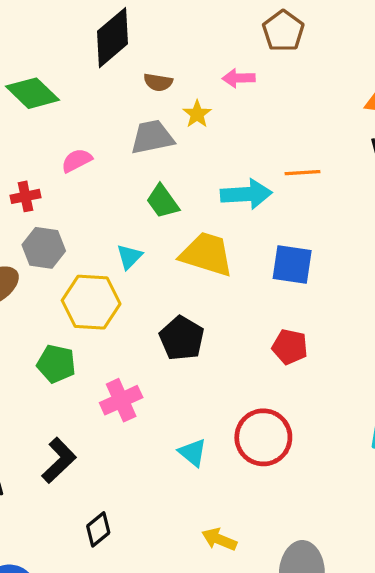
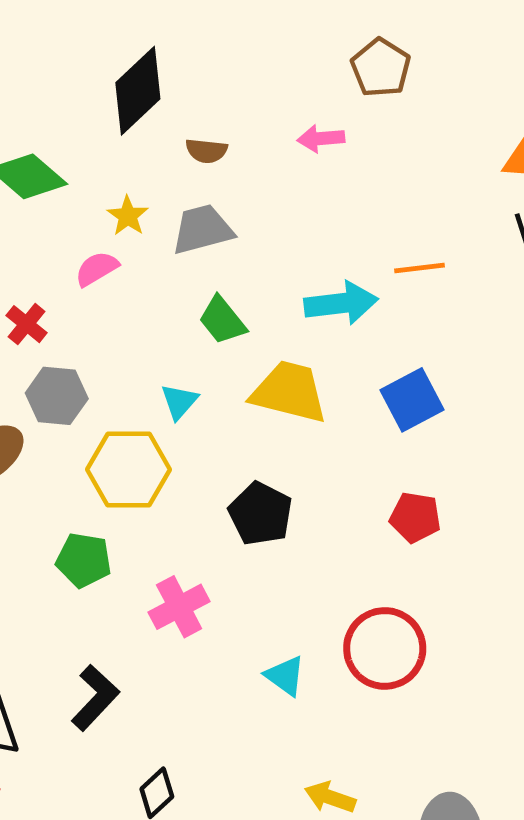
yellow star: (197, 114) -> (128, 216), moved
red cross: (25, 196) -> (27, 324), turned -36
blue square: (292, 265) -> (412, 400), turned -33

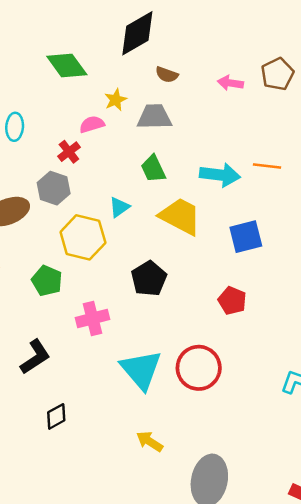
brown pentagon: (381, 68) -> (277, 74), moved
red cross: (27, 324) -> (69, 152), moved
cyan triangle: (285, 676) -> (141, 370), size x1.8

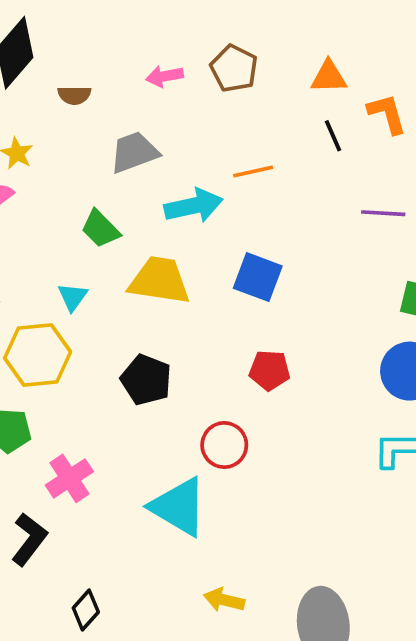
brown pentagon: (277, 74) -> (234, 68), moved
gray trapezoid: (154, 117) -> (134, 152), moved
blue square: (246, 237) -> (258, 277), turned -36
pink cross: (93, 318) -> (69, 478), moved
red circle: (199, 368) -> (224, 445), moved, size x0.7

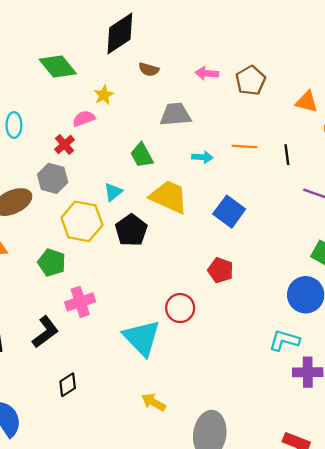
black line: (333, 136) -> (287, 155), moved
cyan arrow: (194, 206) -> (202, 157), size x0.6
black pentagon: (146, 380) -> (131, 230), moved

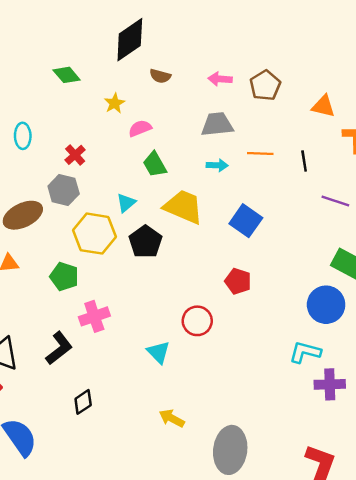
green diamond: (58, 67) -> (67, 75), size x0.7
gray trapezoid: (175, 114) -> (217, 124), moved
pink semicircle: (84, 119) -> (140, 128), moved
cyan triangle: (142, 338) -> (158, 352), size x0.6

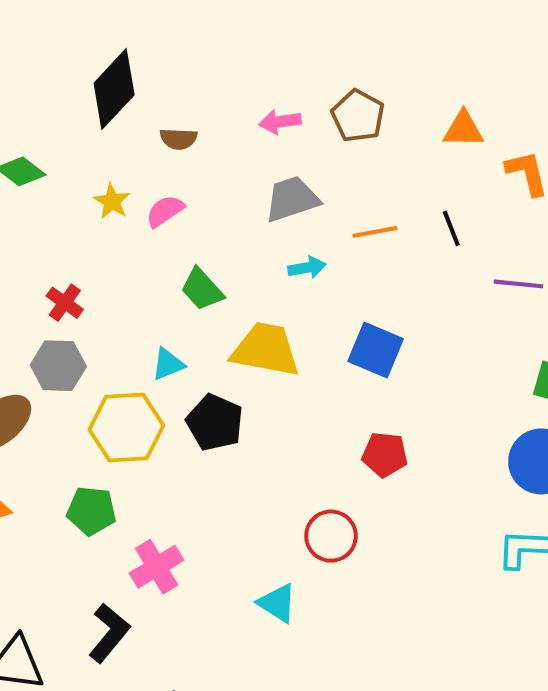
pink semicircle: (140, 128) -> (165, 211), moved
cyan triangle: (126, 203) -> (168, 364), turned 30

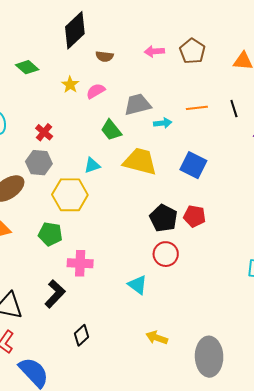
gray trapezoid: (292, 199) -> (138, 104), moved
black pentagon: (215, 422) -> (164, 218), moved
pink cross: (157, 567) -> (80, 263), turned 30

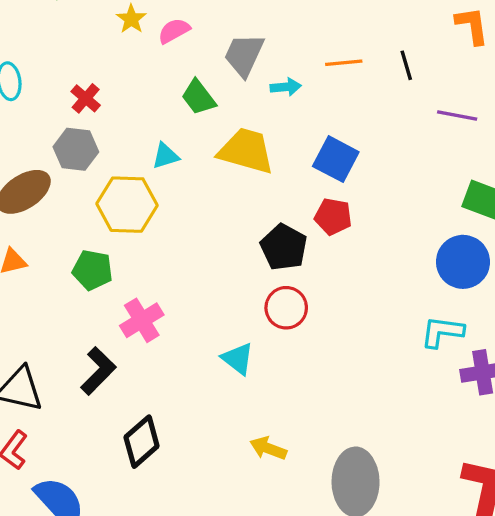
gray trapezoid: (138, 104) -> (244, 55), turned -52
red pentagon: (194, 216) -> (333, 217), moved
pink cross: (80, 263) -> (142, 320), turned -35
black diamond: (82, 335) -> (142, 442), size x1.4

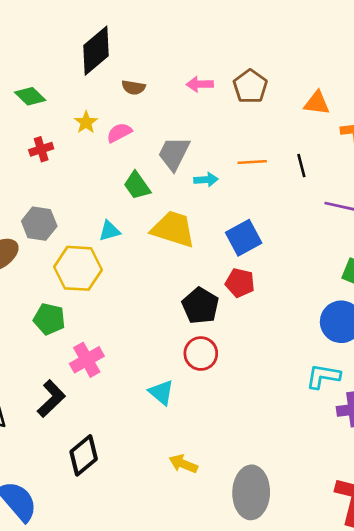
red cross: (86, 98) -> (41, 149), moved, turned 30
blue square: (336, 159) -> (244, 238), turned 32

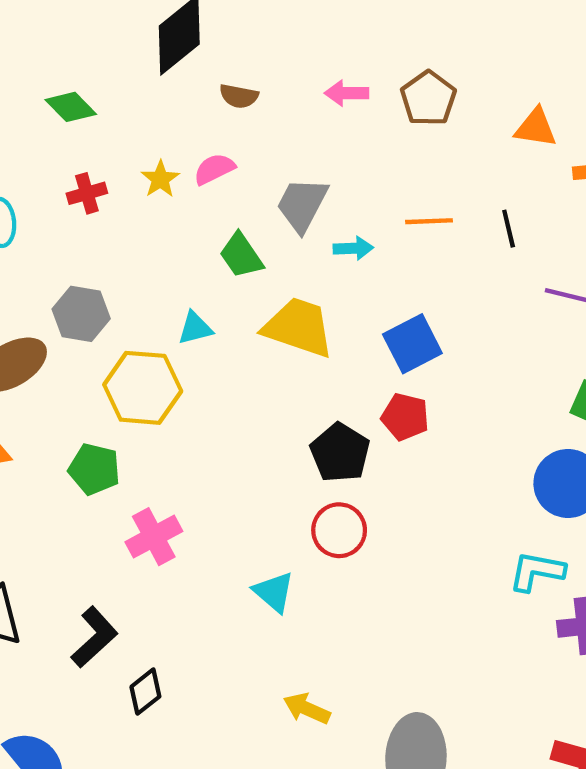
yellow star: (86, 122) -> (160, 179), moved
black L-shape: (51, 399) -> (94, 637), moved
black diamond: (84, 455) -> (145, 692), size x0.7

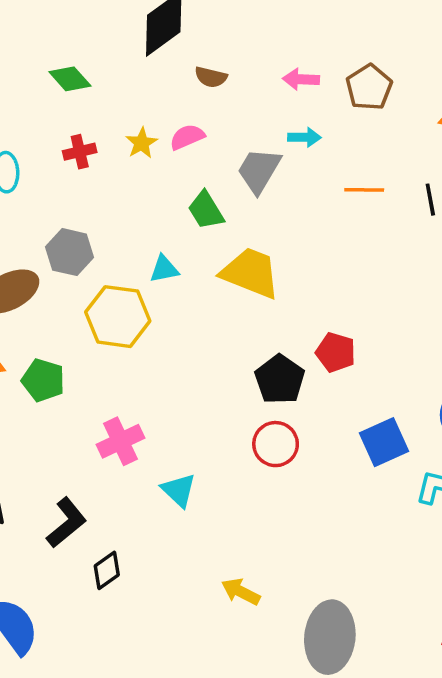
cyan arrow: (353, 248) -> (304, 137), moved
blue square: (412, 344) -> (384, 442), moved
green pentagon: (94, 469) -> (43, 380), moved
cyan triangle: (274, 592) -> (179, 490), moved

